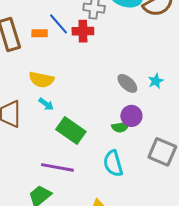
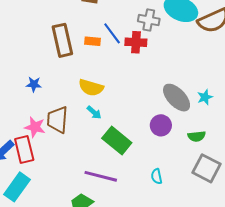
gray ellipse: (127, 83) -> (177, 98), size x1.4
purple circle: (131, 116) -> (161, 125), moved
green semicircle: (120, 127) -> (197, 136), moved
cyan semicircle: (113, 163) -> (157, 176), size x0.6

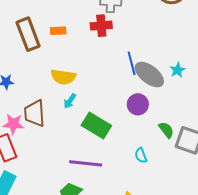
blue line: (112, 33) -> (132, 63), moved, turned 30
cyan arrow: (94, 112) -> (70, 101), turned 91
green semicircle: (197, 136) -> (166, 130), moved, turned -114

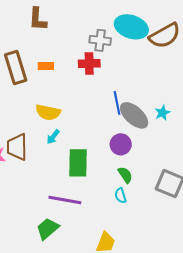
green rectangle: (96, 126) -> (78, 163), turned 56
green semicircle: (166, 130) -> (125, 175), moved

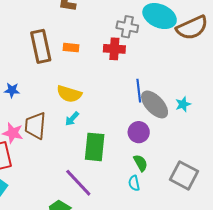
purple line: (65, 200) -> (78, 183), turned 32

